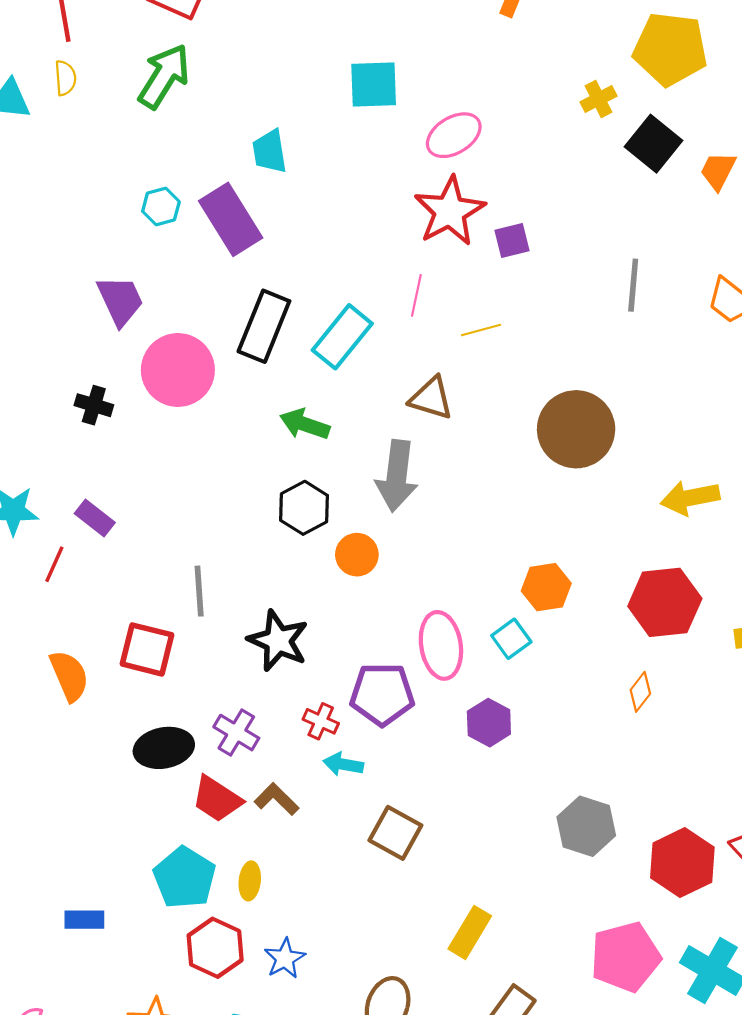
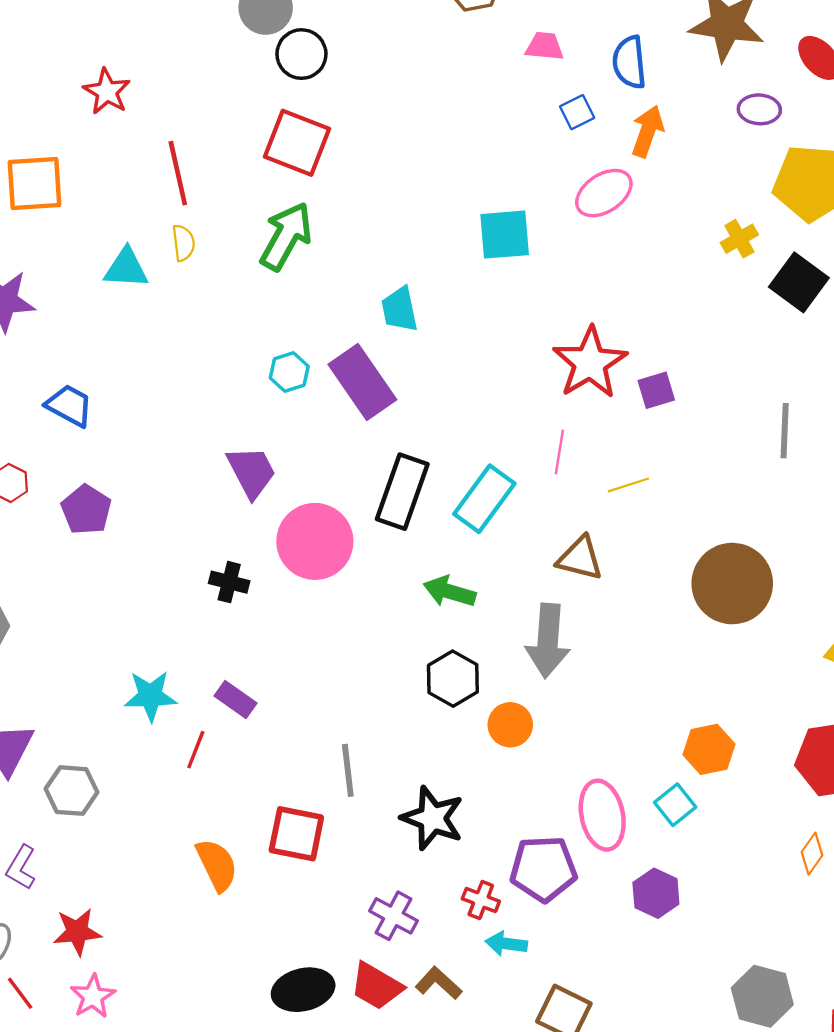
pink ellipse: (454, 135) -> (604, 193), moved
black ellipse: (164, 748) -> (303, 990), moved

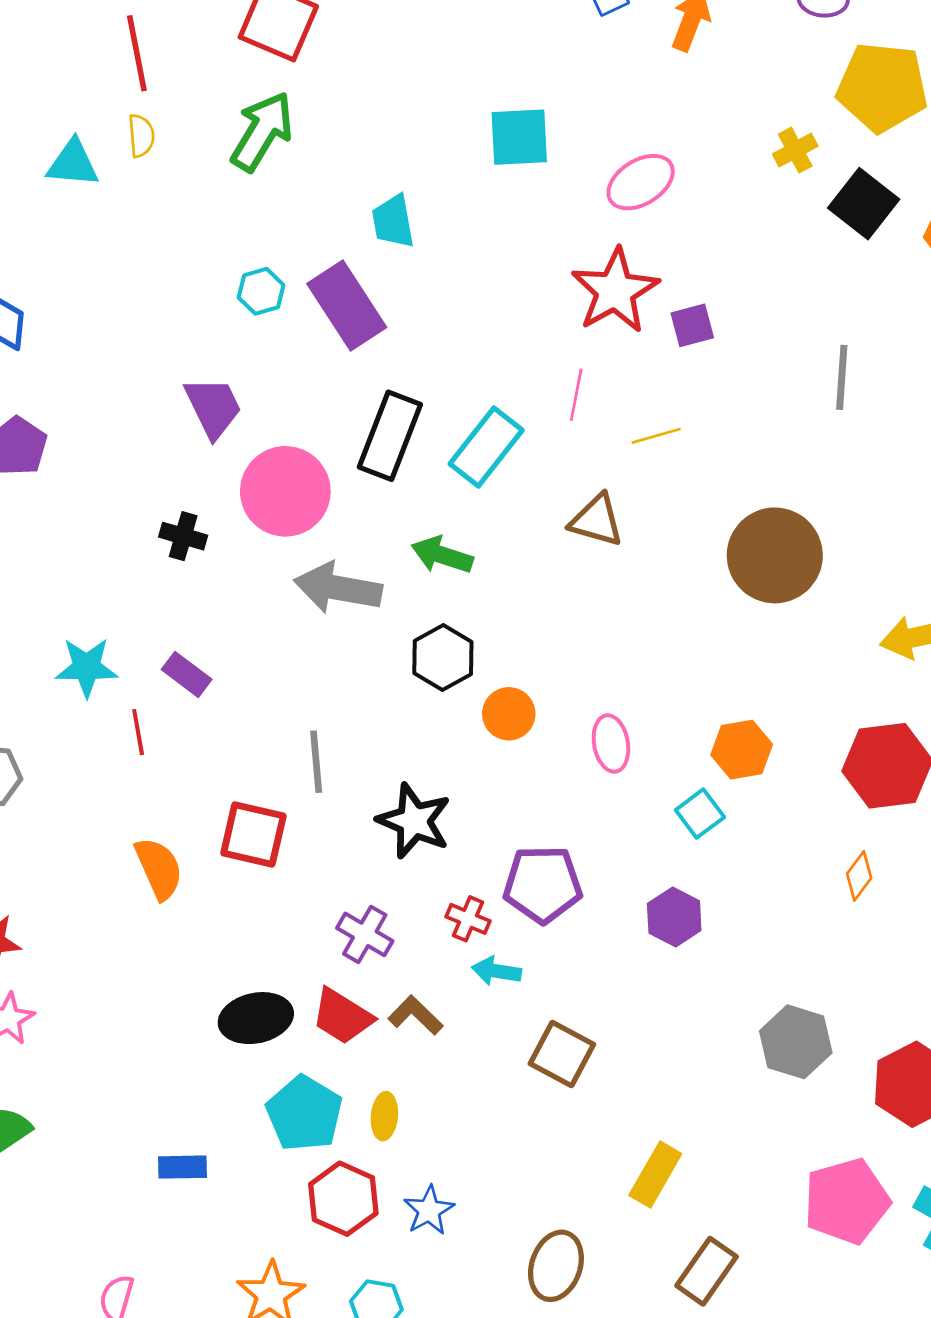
pink ellipse: (604, 193) -> (641, 182), moved
gray arrow: (548, 641) -> (338, 588), moved, turned 94
red line: (196, 750) -> (138, 732), turned -33
pink ellipse: (602, 815) -> (611, 743), moved, size x0.7

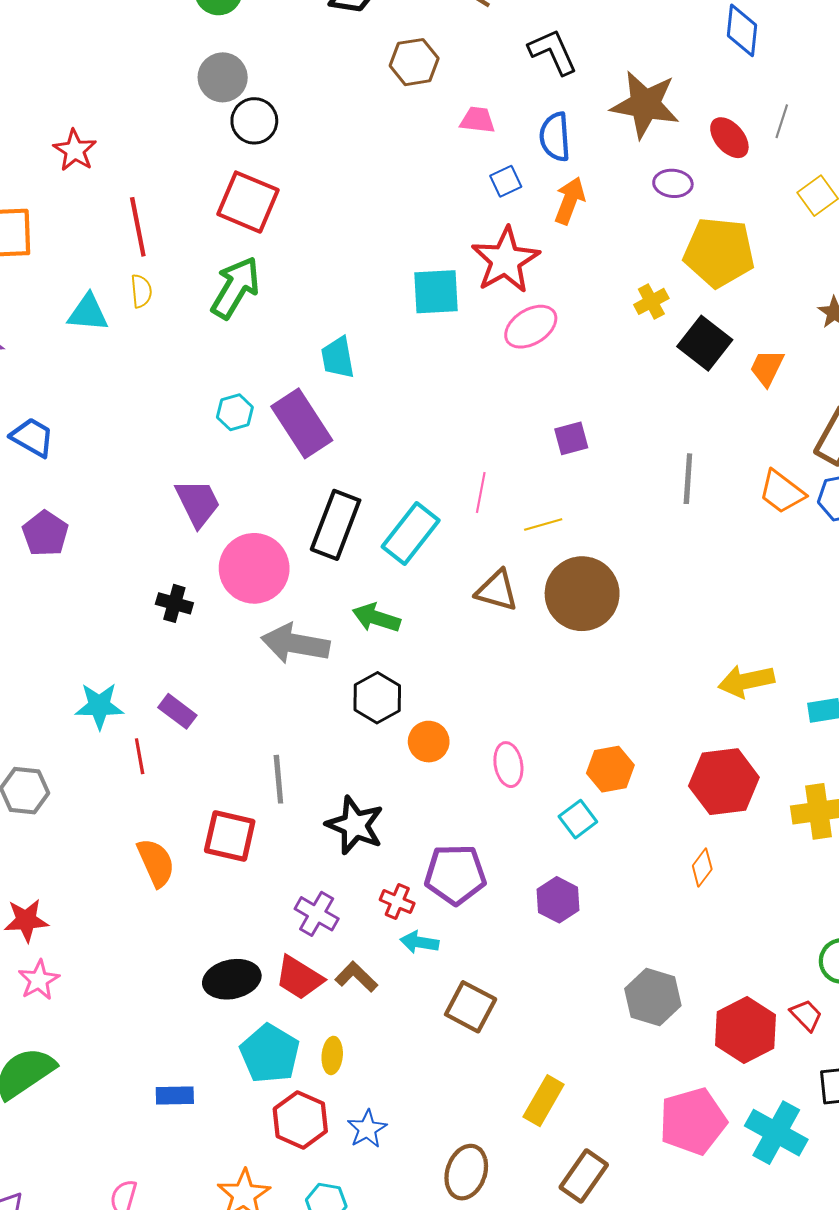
red star: (615, 291) -> (505, 260), moved
brown circle: (775, 555) -> (582, 594), moved

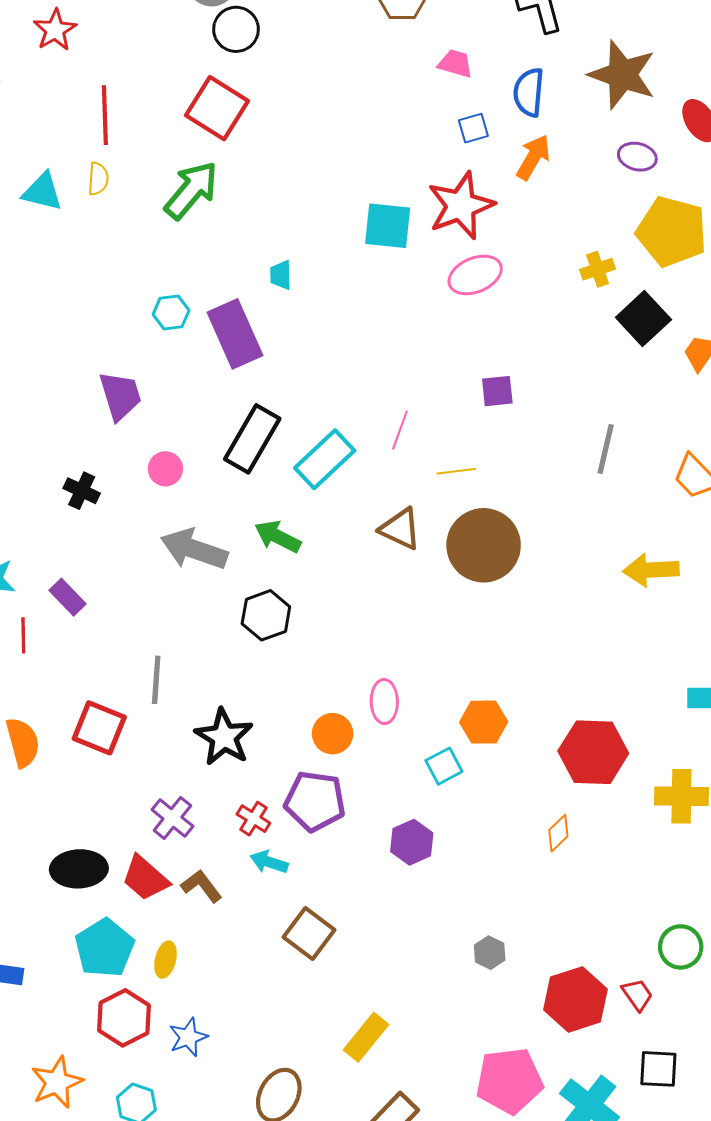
cyan trapezoid: (338, 358) -> (281, 275), size x0.7
pink circle: (254, 568) -> (165, 469), size x0.5
yellow arrow: (746, 681) -> (651, 570), moved
orange circle: (429, 742) -> (333, 734), moved
gray hexagon: (653, 997) -> (490, 953), size x0.6

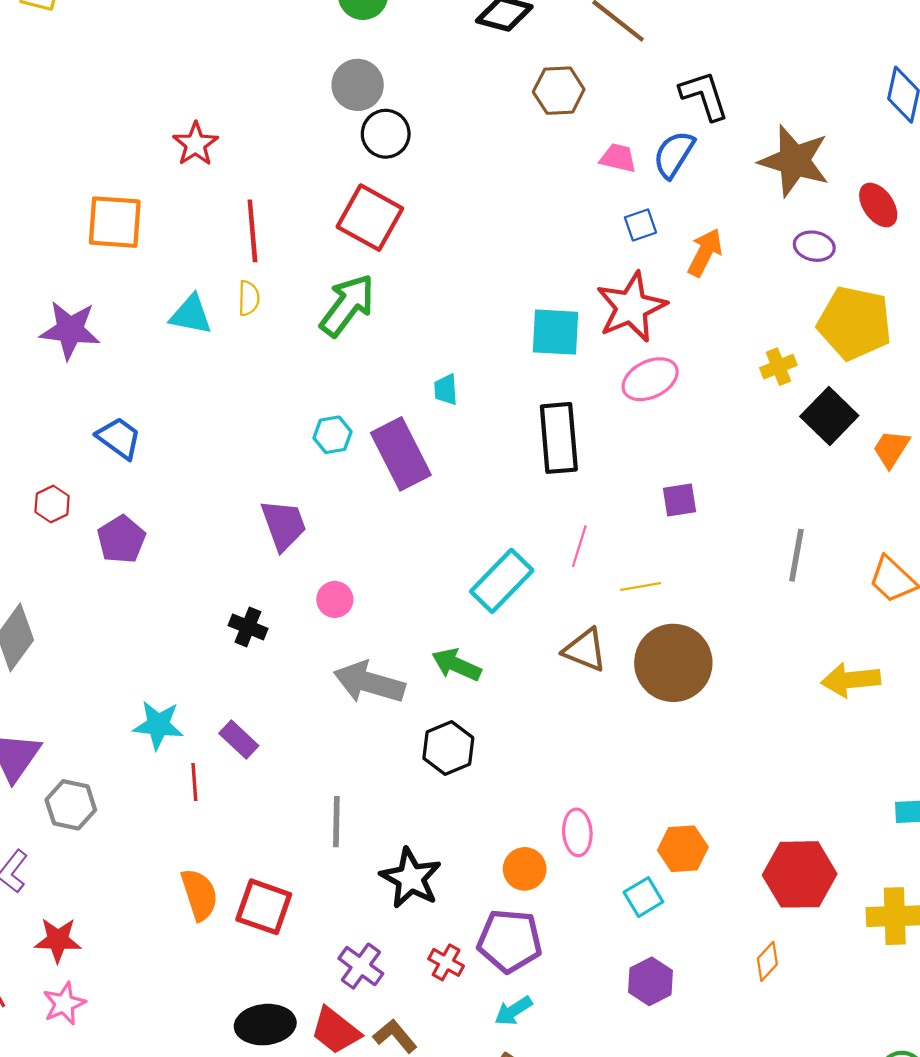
blue semicircle: (529, 92) -> (674, 154), moved, turned 30
black rectangle: (252, 439) -> (559, 438), moved, turned -32
red square: (99, 728) -> (264, 907), moved
purple hexagon: (412, 842) -> (650, 981), moved
cyan arrow: (269, 862) -> (513, 1011), moved, turned -48

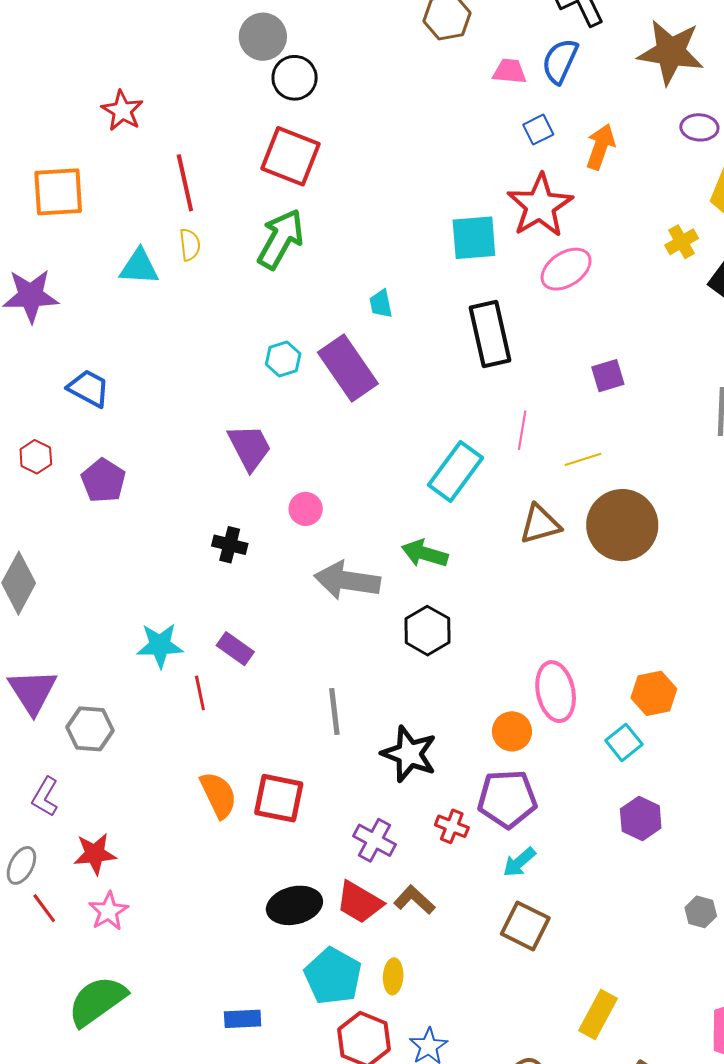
brown triangle: (585, 650) -> (540, 524), turned -30
pink ellipse: (577, 832) -> (556, 692), size x1.4

